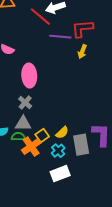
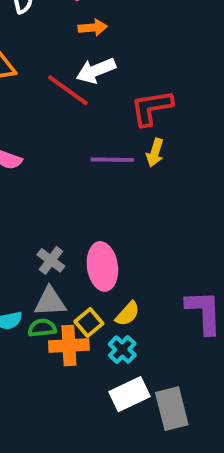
purple line: (60, 37) -> (112, 160), moved
pink ellipse: (29, 76) -> (102, 266), moved
gray rectangle: (81, 145) -> (172, 409), moved
orange cross: (31, 147) -> (69, 345), turned 36

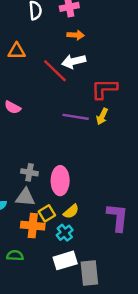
gray cross: (51, 260) -> (29, 172), turned -35
green semicircle: (42, 328) -> (15, 256), moved

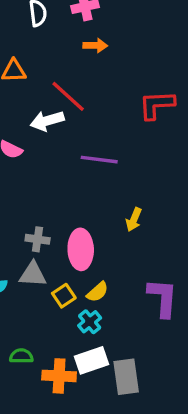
white arrow: (74, 61) -> (47, 121), moved
red L-shape: (104, 89) -> (157, 105), moved
yellow arrow: (102, 116) -> (134, 220), moved
orange cross: (33, 226) -> (59, 376), moved

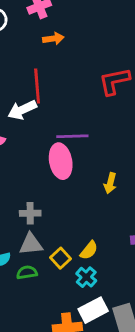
red line: (68, 96) -> (37, 86), turned 52
pink ellipse: (81, 249) -> (61, 161), moved
green semicircle: (21, 356) -> (27, 272), moved

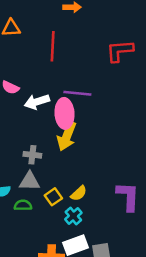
white arrow: (22, 110) -> (37, 102), moved
yellow arrow: (110, 183) -> (67, 136), moved, size x1.6

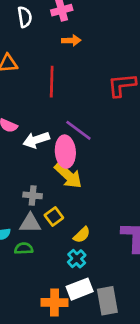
purple line: (77, 93) -> (78, 130), turned 32
yellow arrow: (67, 136) -> (68, 175), turned -68
yellow square: (53, 197) -> (54, 216), moved

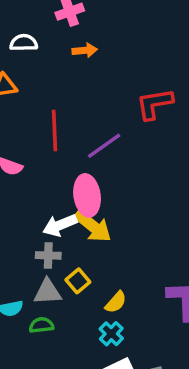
white semicircle: (25, 17) -> (24, 43), moved, turned -78
red line: (52, 82) -> (54, 130), moved
purple line: (78, 130) -> (104, 146), moved, turned -68
white arrow: (36, 140) -> (60, 225), moved

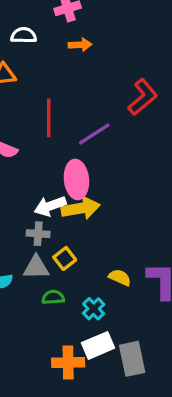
red L-shape: (155, 104) -> (143, 97), turned 147
yellow arrow: (93, 226) -> (81, 208), turned -51
yellow semicircle: (116, 302) -> (120, 277), moved, turned -110
green semicircle: (41, 325) -> (53, 297), moved

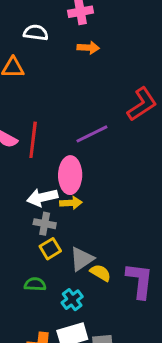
red line: (49, 118) -> (33, 140), moved
yellow arrow: (81, 208) -> (71, 203), size x0.6
gray cross: (38, 234) -> (45, 224), moved
gray triangle: (36, 267) -> (82, 259), moved, turned -40

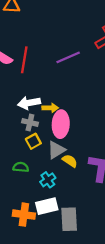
pink ellipse: (70, 175) -> (61, 124), moved

